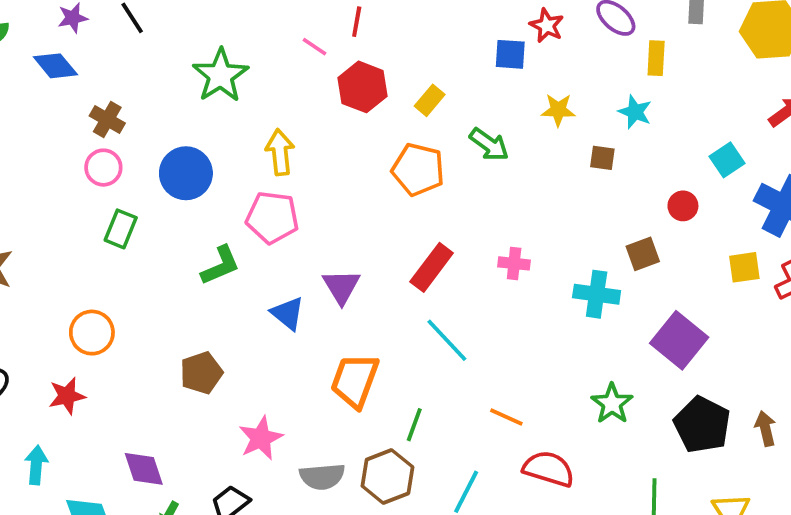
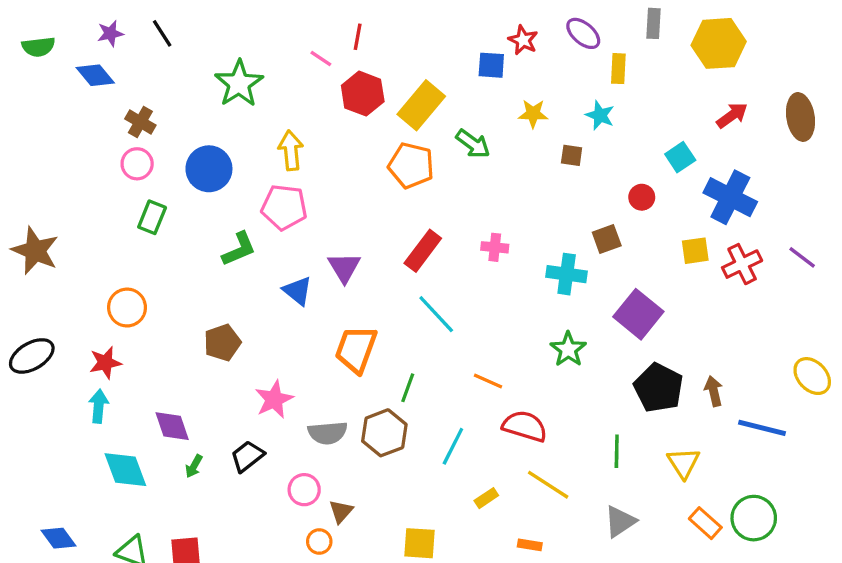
yellow rectangle: (430, 100) -> (421, 105), size x1.8
green star: (612, 404) -> (568, 349), moved
cyan arrow: (36, 465) -> (99, 406), moved

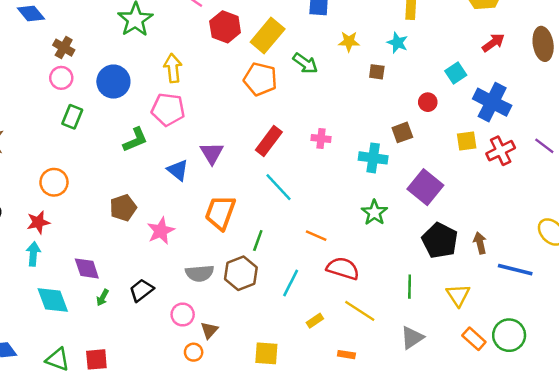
pink star: (274, 399) -> (161, 231), moved

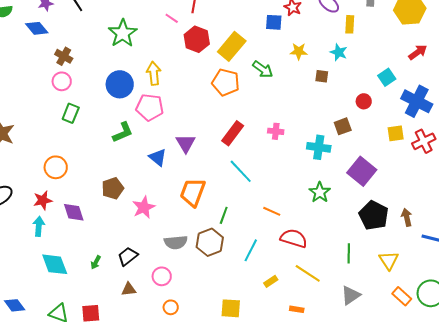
blue circle: (113, 82) -> (120, 84), moved
purple diamond: (87, 268) -> (74, 212), moved
brown triangle: (209, 330) -> (129, 289), moved, turned 42

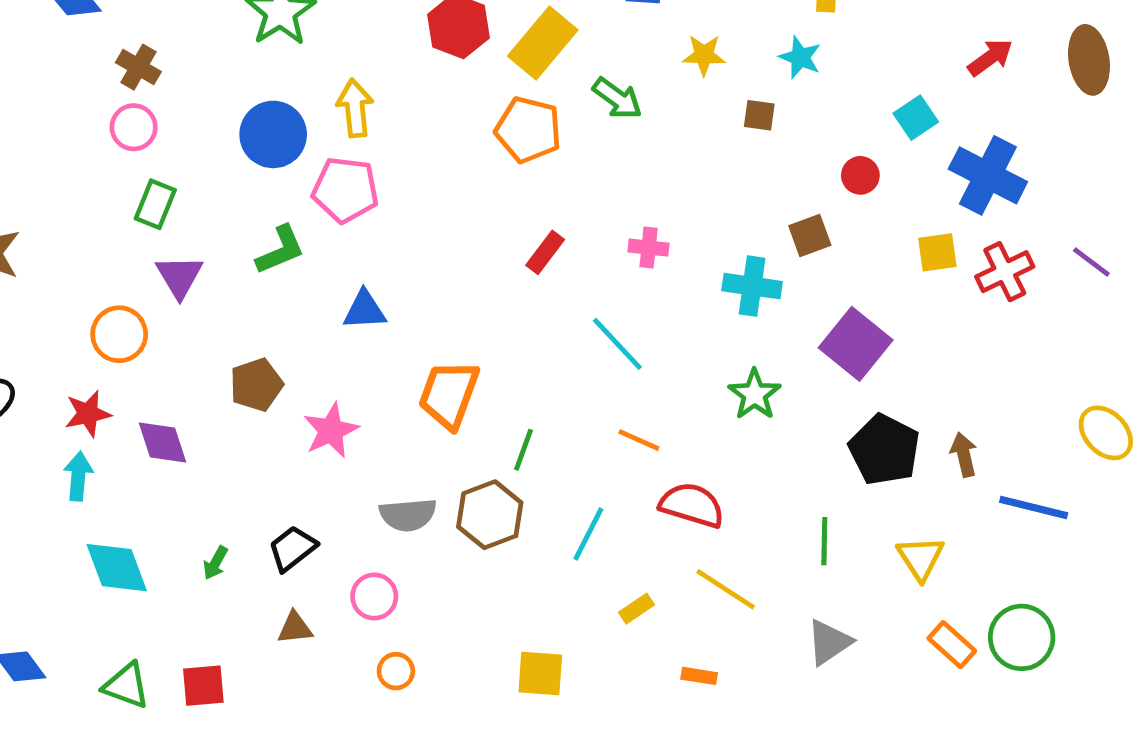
red rectangle: (233, 133) -> (545, 252), size x0.7
purple triangle: (186, 143) -> (179, 276), moved
blue triangle: (158, 157) -> (365, 310), turned -42
cyan line: (241, 171) -> (617, 344), moved

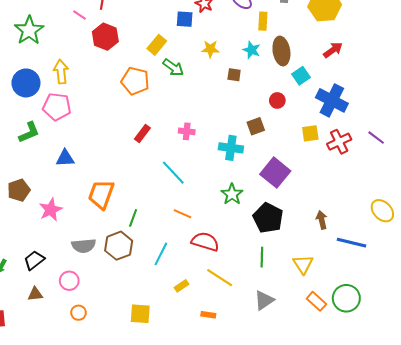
yellow rectangle: (543, 43) -> (157, 45), moved, size x0.7
brown ellipse: (1089, 60) -> (281, 51), moved
black pentagon: (884, 450) -> (268, 218), moved

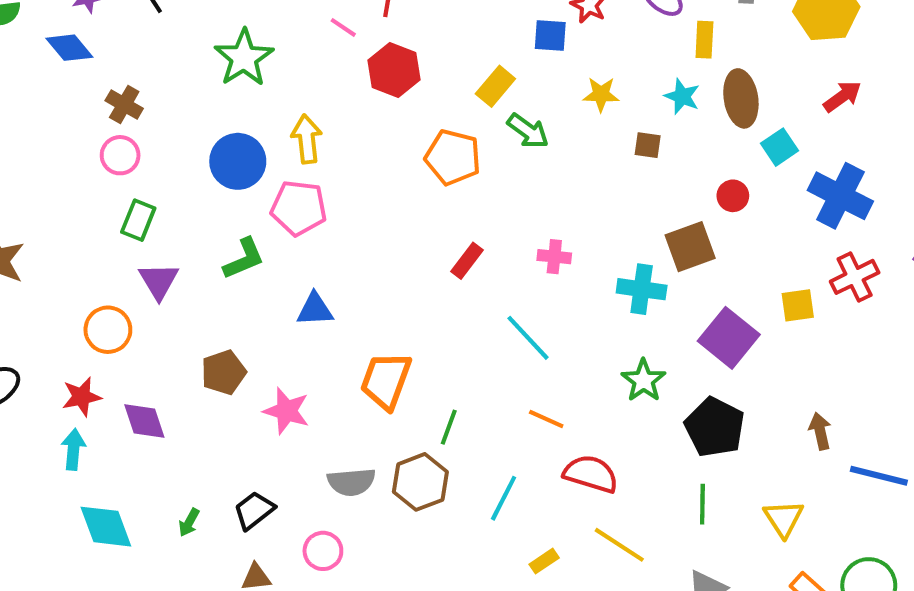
brown square: (256, 126) -> (690, 247), size x1.4
yellow square: (310, 133) -> (798, 305), moved
pink star: (51, 210) -> (286, 411), turned -30

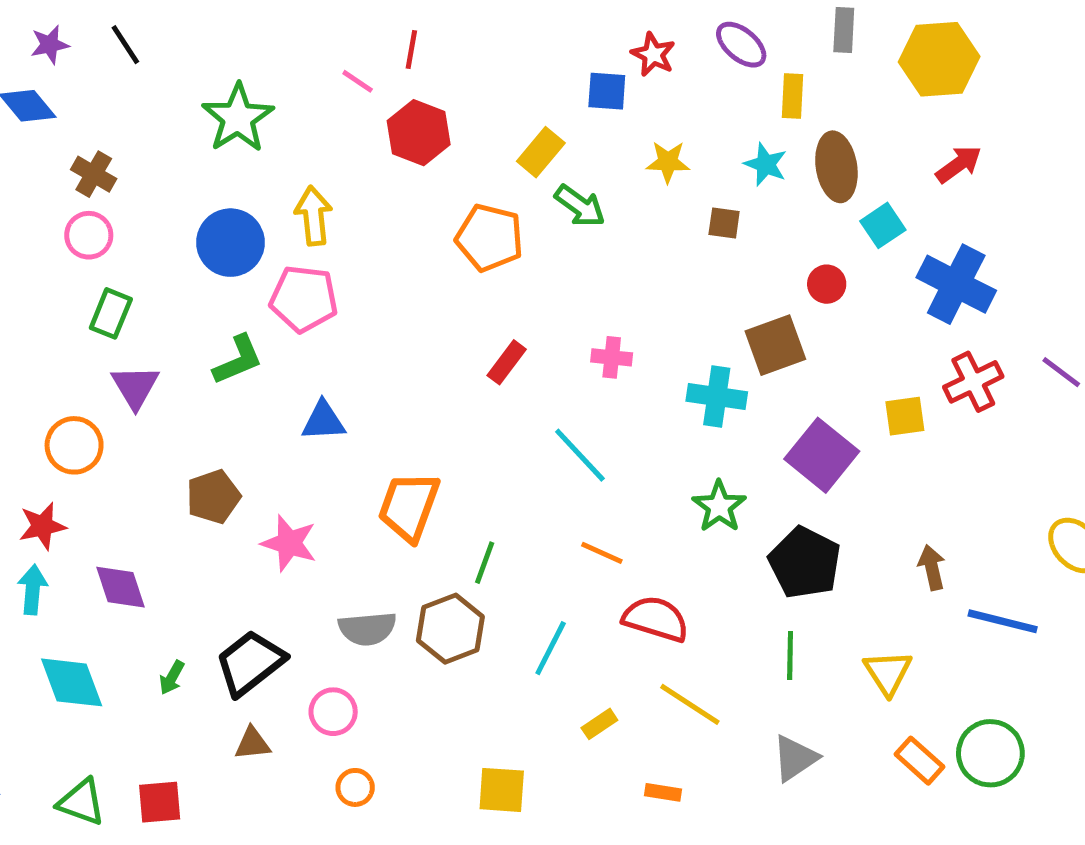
purple diamond: (144, 421) -> (121, 587), moved
black trapezoid: (254, 510) -> (250, 663), size x1.4

